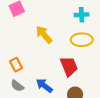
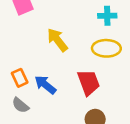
blue arrow: (44, 86) -> (45, 85), moved

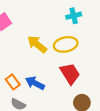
yellow ellipse: (106, 48) -> (66, 44), moved

